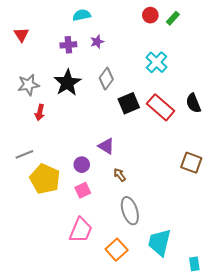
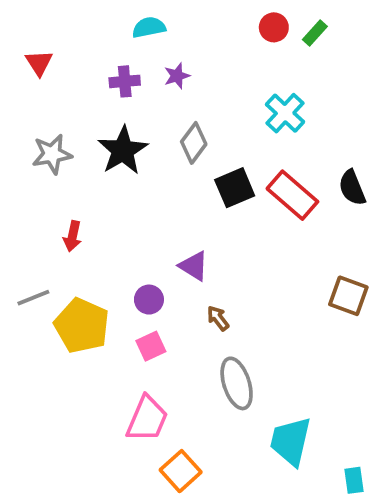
red arrow: (40, 112) -> (73, 236), moved
gray line: (24, 154) -> (33, 298), moved
orange square: (117, 250) -> (181, 471), moved

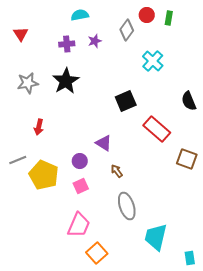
green rectangle: (315, 33) -> (169, 18), turned -32
gray diamond: (194, 143) -> (127, 30), moved
red rectangle: (292, 195) -> (157, 129), moved

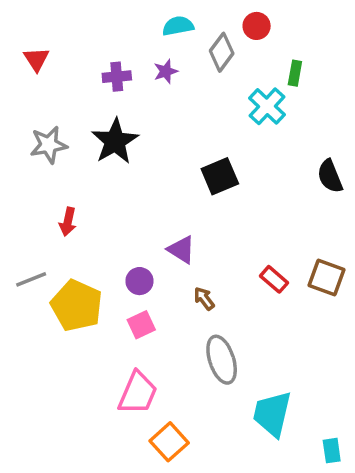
cyan semicircle: (80, 15) -> (178, 26), moved
green rectangle: (169, 18) -> (295, 73), moved
red rectangle: (157, 129) -> (274, 279), moved, size x0.6

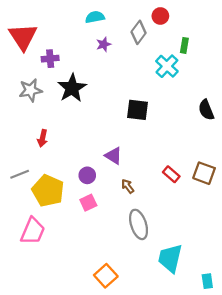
cyan semicircle: (178, 26) -> (95, 17), moved
red triangle: (36, 59) -> (23, 37), size x1.8
purple cross: (117, 77) -> (50, 59), moved
black square: (220, 176) -> (137, 110), turned 30
pink trapezoid: (138, 393) -> (33, 231), moved

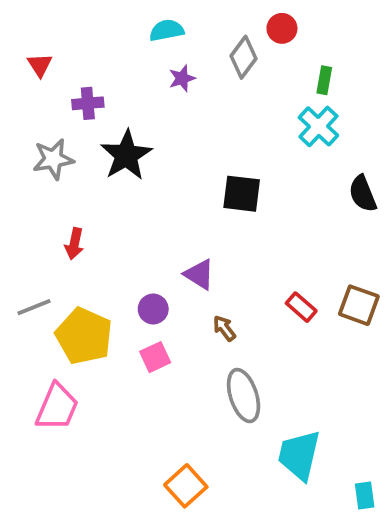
red triangle: (23, 37) -> (40, 65), size x0.5
cyan cross: (167, 66) -> (318, 126), moved

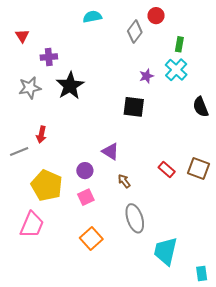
purple star: (182, 78) -> (146, 76), moved
gray line: (34, 307) -> (19, 151), moved
orange square: (186, 486) -> (91, 238), moved

